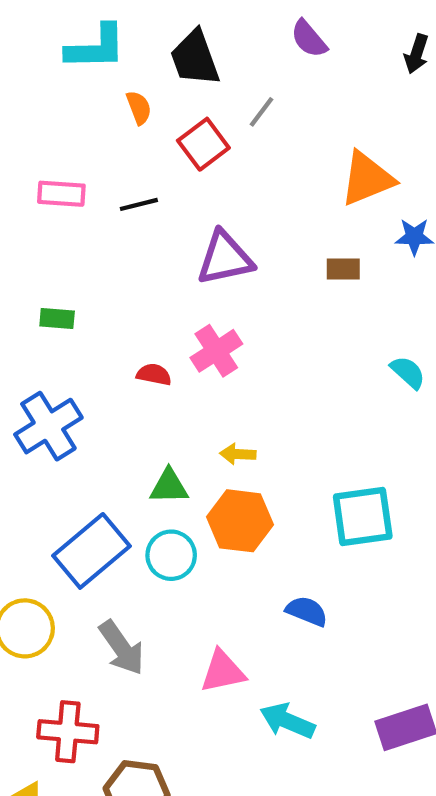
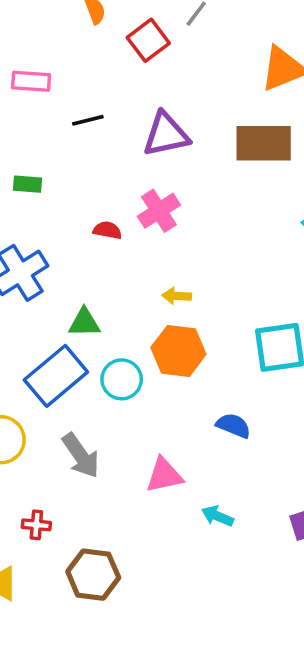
black line: (139, 204) -> (88, 120), moved
brown rectangle: (343, 269) -> (264, 143), size x2.0
green triangle: (169, 486) -> (84, 323), moved
cyan arrow: (287, 721) -> (217, 516), size x0.7
red cross: (68, 732) -> (36, 525), size x0.6

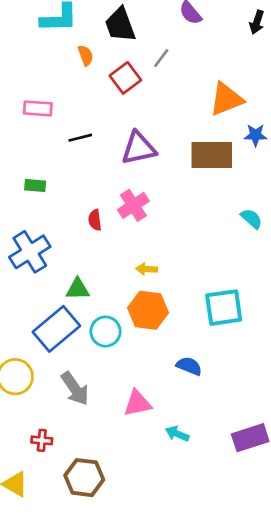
red semicircle: (107, 230) -> (95, 220), turned -108

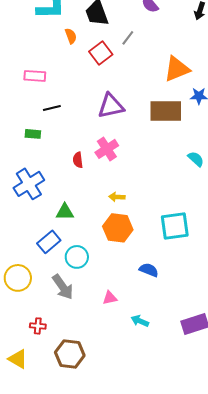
black line: (80, 138) -> (52, 108), moved
blue rectangle: (56, 329) -> (49, 242), size x0.7
cyan circle: (105, 332) -> (77, 257), moved
pink triangle: (137, 403) -> (110, 298), size x0.7

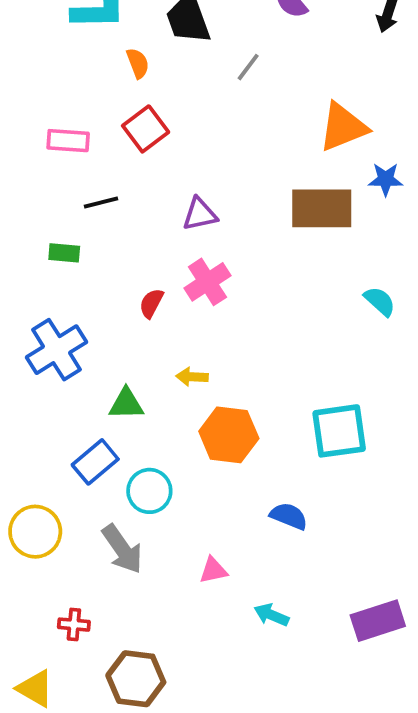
red square: (101, 53) -> (146, 129), moved
purple triangle: (111, 106) -> (200, 214), moved, size x0.7
red semicircle: (78, 160) -> (151, 303), turned 35
yellow arrow: (117, 197) -> (192, 377), moved

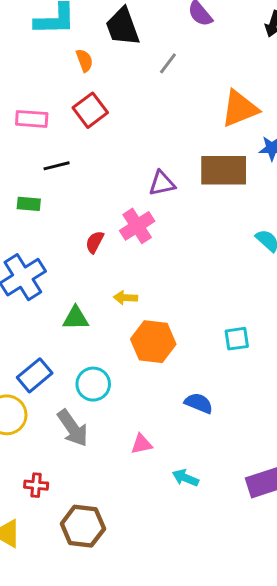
purple triangle: (200, 214) -> (162, 183), moved
cyan square: (339, 431) -> (237, 339), size x0.6
blue rectangle: (95, 462) -> (35, 375), moved

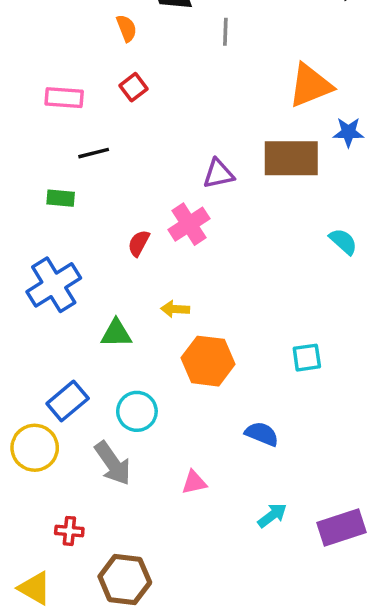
gray line: (168, 63) -> (225, 32), turned -35
red square: (90, 110) -> (133, 87), size x0.7
cyan arrow: (185, 478) -> (272, 515), moved, turned 120

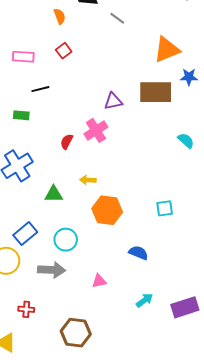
gray line: (225, 32) -> (117, 18), turned -56
gray arrow: (113, 463) -> (52, 270), turned -52
brown hexagon: (125, 579) -> (76, 333), moved

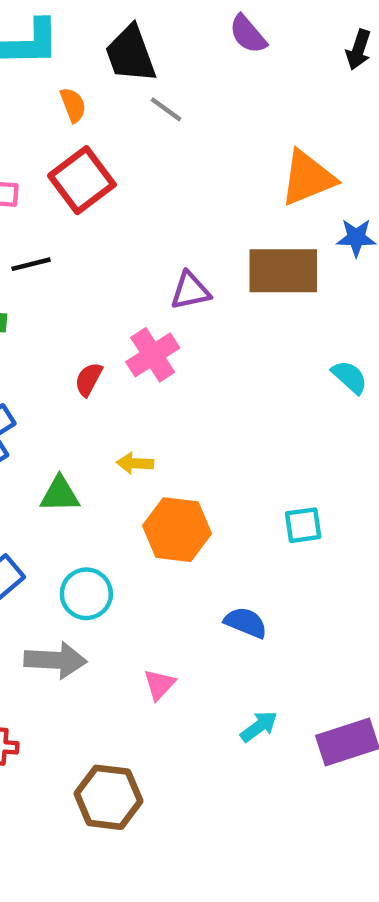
gray line: (117, 18) -> (166, 109), moved
red square: (64, 51) -> (82, 180), size x1.8
pink triangle: (99, 281) -> (159, 684), turned -35

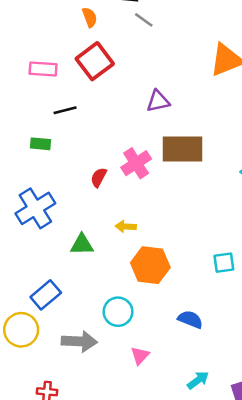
brown rectangle: (283, 271) -> (183, 149), moved
purple triangle: (190, 291) -> (158, 101), moved
cyan circle: (86, 594) -> (118, 312), moved

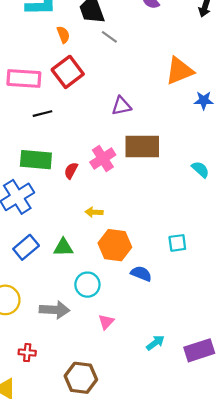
pink rectangle: (43, 69) -> (24, 78), size x1.4
green rectangle: (41, 144) -> (36, 160), moved, size x1.8
green triangle: (82, 245) -> (63, 247), moved
blue rectangle: (46, 295) -> (26, 247), moved
blue semicircle: (190, 319) -> (141, 274), moved

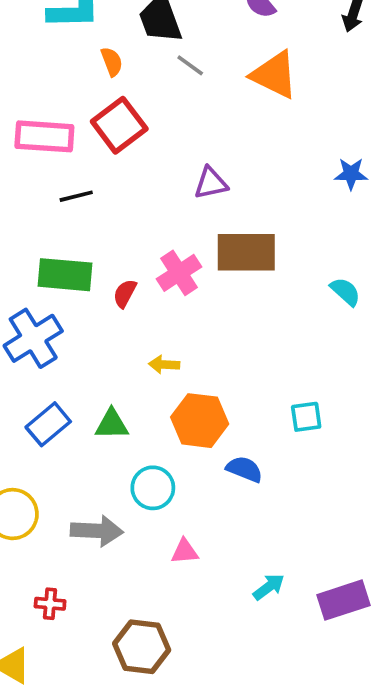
orange triangle: (180, 71) -> (274, 75), moved, turned 48
pink triangle: (106, 322) -> (185, 551), turned 42

